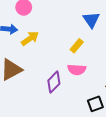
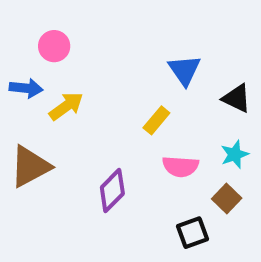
pink semicircle: (77, 70) -> (180, 166), moved

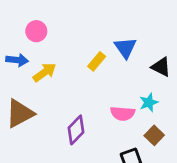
yellow rectangle: (156, 120) -> (97, 61), moved
cyan star: (235, 154) -> (149, 102), moved

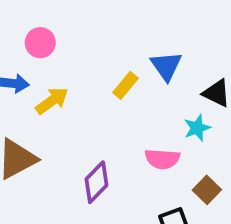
cyan star: (149, 102) -> (197, 128), moved

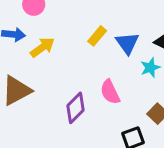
blue triangle: (166, 66) -> (127, 43), moved
pink semicircle: (162, 159) -> (110, 92), moved, turned 60

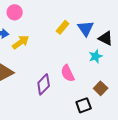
yellow rectangle: (97, 36) -> (63, 27), moved
blue triangle: (127, 43) -> (86, 28), moved

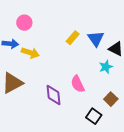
yellow arrow: (21, 42) -> (30, 53), turned 54
purple diamond: (44, 84) -> (54, 95), turned -50
black square: (84, 105) -> (94, 116), turned -35

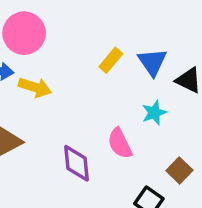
pink circle: (24, 23) -> (24, 33), size x1.5
cyan star: (106, 67) -> (154, 113), moved

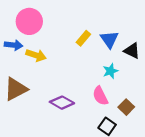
pink semicircle: (120, 143) -> (100, 96), moved
purple diamond: (76, 163) -> (62, 103), turned -55

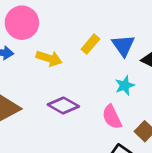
yellow arrow: (36, 55) -> (49, 58), moved
purple diamond: (62, 103) -> (63, 105), moved

